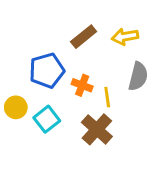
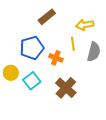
brown rectangle: (84, 37) -> (47, 17), moved
yellow line: (107, 97) -> (73, 44), moved

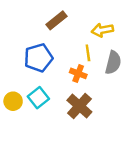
orange cross: (56, 58) -> (78, 73), moved
yellow circle: (11, 73) -> (13, 101), moved

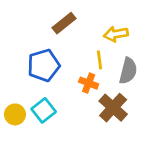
brown cross: (79, 106) -> (113, 108), moved

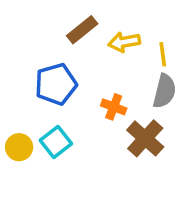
yellow arrow: (116, 34) -> (124, 42), moved
yellow line: (99, 60) -> (163, 54), moved

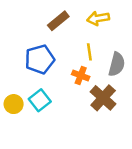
yellow arrow: (124, 42) -> (98, 18), moved
yellow line: (163, 54) -> (89, 52), moved

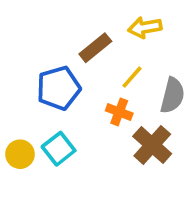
brown rectangle: (58, 21) -> (95, 48), moved
yellow line: (89, 52) -> (132, 77), turned 49

